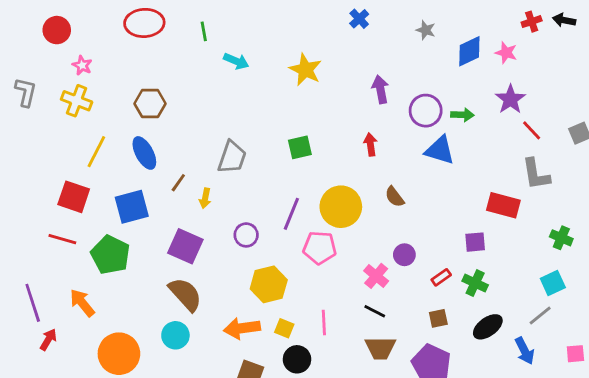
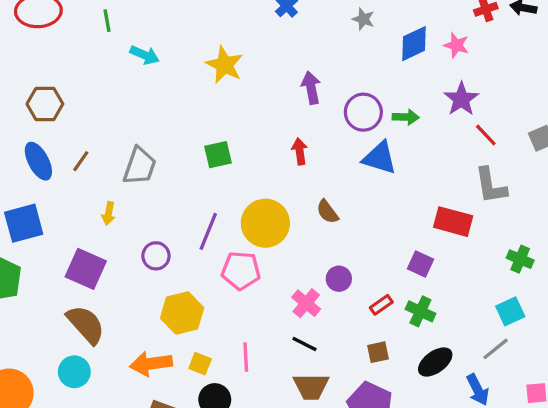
brown line: (178, 183) -> (81, 161), moved
purple square: (475, 242) -> (420, 264), turned 30

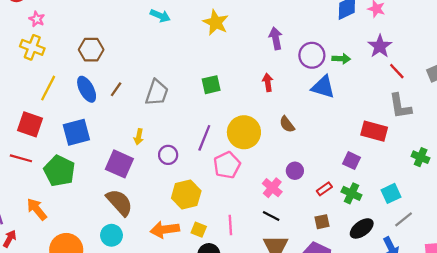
yellow arrow: (109, 213) -> (139, 137), moved
pink pentagon: (241, 271) -> (227, 165), turned -30
cyan square: (510, 311) -> (391, 193), moved

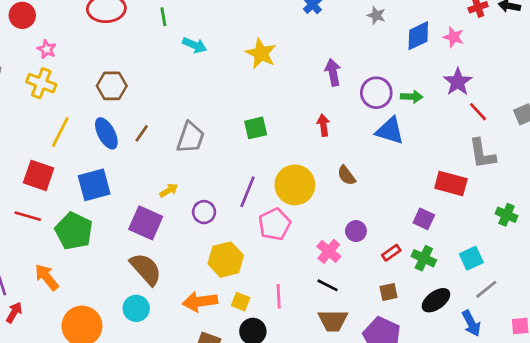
yellow arrow: (139, 137) -> (169, 190), turned -133

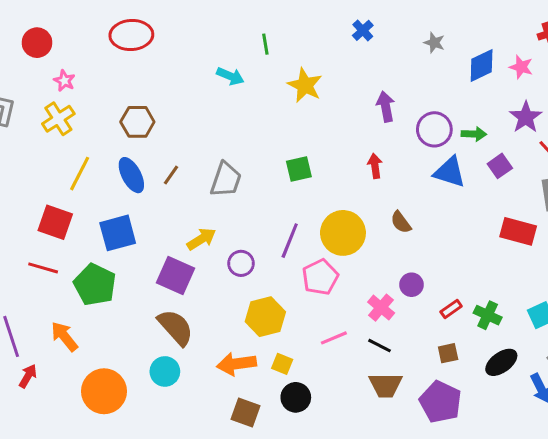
green line: (163, 17) -> (265, 44), moved
yellow cross: (41, 83) -> (58, 119), turned 36
yellow arrow: (169, 190) -> (201, 239), size x1.4
purple square: (424, 219) -> (500, 166), moved, turned 30
pink line: (279, 296) -> (334, 338), moved, turned 70

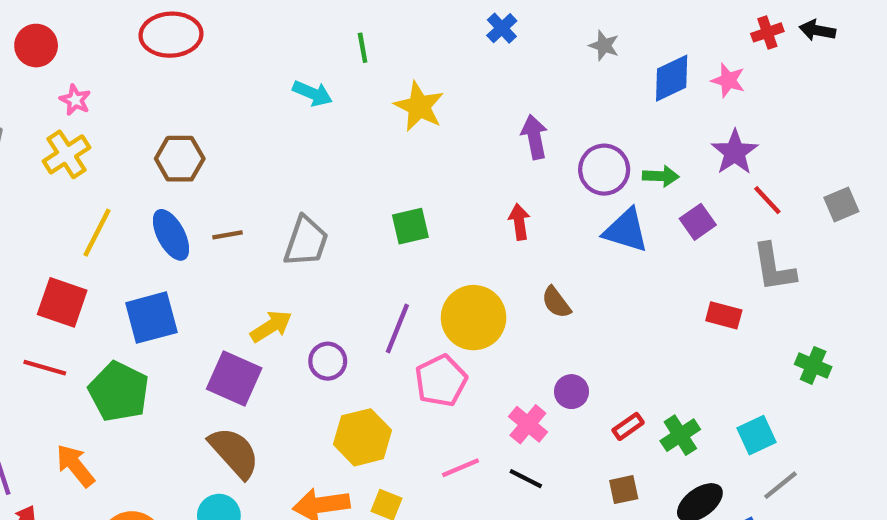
brown line: (171, 175) -> (228, 235), turned 45
red rectangle: (518, 231) -> (724, 315), size x0.7
green cross: (488, 315) -> (680, 435), turned 32

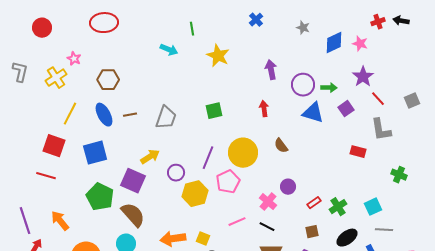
pink star: (75, 100) -> (74, 59), moved
green pentagon: (119, 392) -> (100, 197), moved
yellow hexagon: (363, 437) -> (195, 194), moved
gray line: (780, 485) -> (384, 230), turned 42

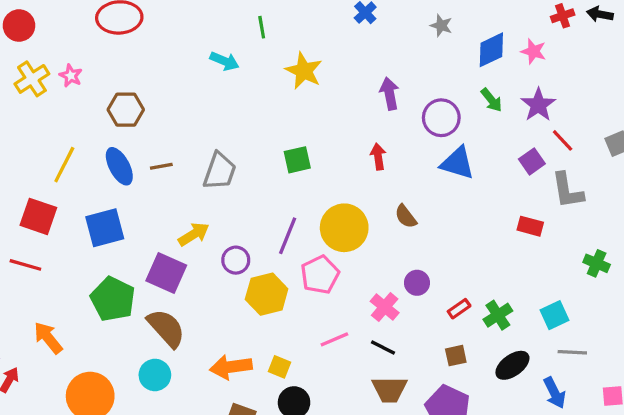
yellow cross: (56, 78) -> (32, 79), moved
green arrow: (329, 88) -> (491, 100), moved, turned 49
purple square: (346, 109) -> (532, 161), moved

